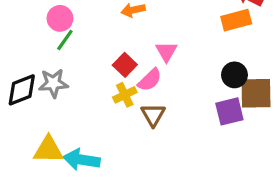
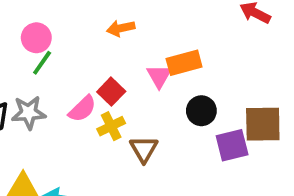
orange rectangle: (236, 20) -> (184, 63), moved
black circle: (234, 75) -> (201, 111), moved
pink semicircle: (150, 80) -> (82, 109), moved

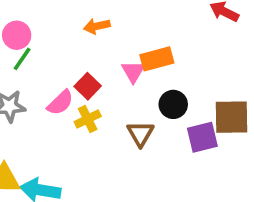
brown triangle: (144, 149) -> (140, 134), moved

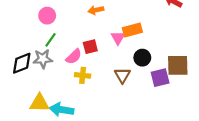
green line: (22, 59) -> (51, 40), moved
red square: (88, 86) -> (90, 47), turned 32
yellow cross: (88, 119) -> (83, 75), moved, turned 32

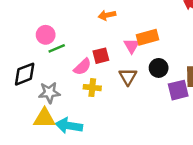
pink circle: (47, 16) -> (46, 35), moved
green line: (51, 40) -> (57, 48), turned 32
gray star: (43, 59) -> (49, 93), moved
brown triangle: (122, 75) -> (128, 77), moved

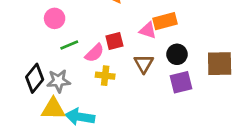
pink triangle: (132, 46) -> (148, 30), turned -42
green line: (57, 48) -> (69, 45), moved
black diamond: (25, 74) -> (35, 78), moved, turned -30
purple square: (178, 90) -> (181, 82), moved

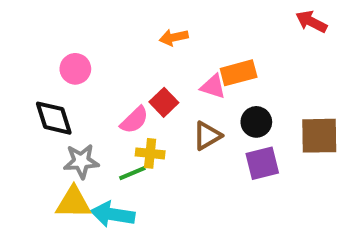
red square: (114, 41) -> (164, 102), turned -30
green line: (69, 45) -> (132, 173), moved
brown triangle: (144, 64) -> (207, 136), turned 30
black diamond: (35, 78) -> (54, 118), moved, turned -56

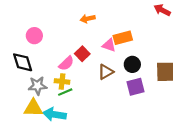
yellow cross: (150, 153) -> (62, 81), moved

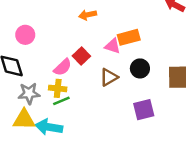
purple square: (136, 87) -> (144, 110), moved

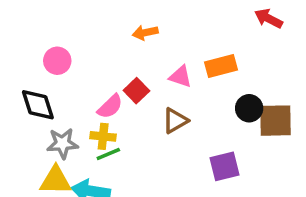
orange rectangle: (129, 37) -> (221, 66), moved
black circle: (140, 68) -> (249, 108), moved

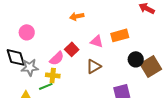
brown square: (276, 121) -> (151, 66), turned -30
gray star: (63, 143) -> (30, 67), moved
green line: (108, 154) -> (46, 86), moved

